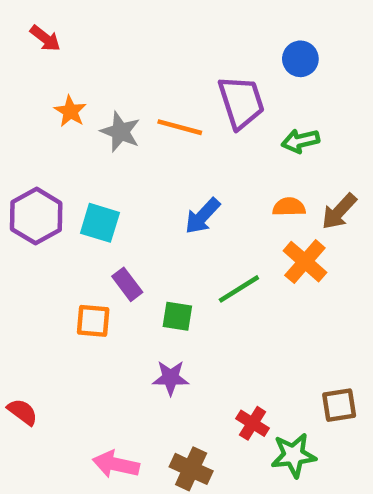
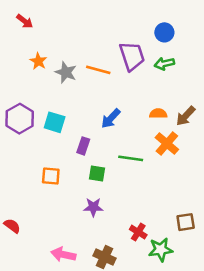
green arrow: (300, 141) -> (164, 64), moved
purple rectangle: (127, 284) -> (83, 146), moved, turned 56
green line: (239, 289) -> (131, 158), turned 40

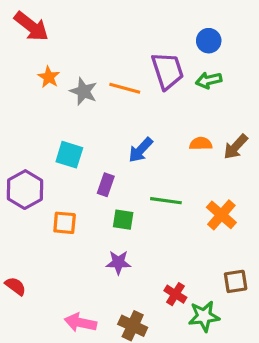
red arrow: (25, 21) -> (31, 26), size x1.6
purple hexagon: (20, 119) -> (25, 190), moved
orange cross: (167, 143) -> (221, 215), moved

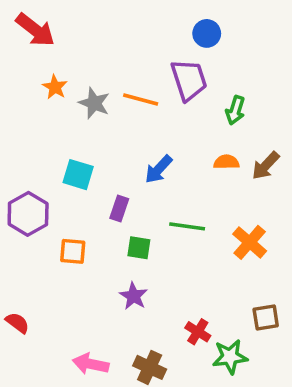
blue circle: (209, 41) -> (207, 33), moved
green arrow: (209, 80) -> (235, 110), moved, turned -60
purple star: (118, 262) -> (133, 296), turned 30

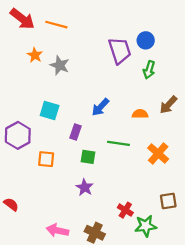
blue circle: (207, 33) -> (146, 40), moved
orange line: (141, 100) -> (56, 25), moved
orange semicircle: (226, 162) -> (140, 114), moved

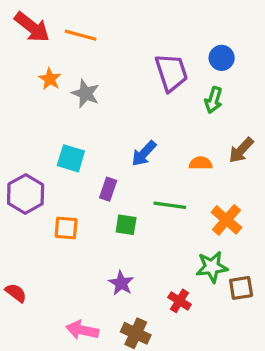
blue circle: (146, 40) -> (222, 58), moved
purple star: (85, 187) -> (121, 283), moved
green star: (146, 226) -> (212, 267), moved

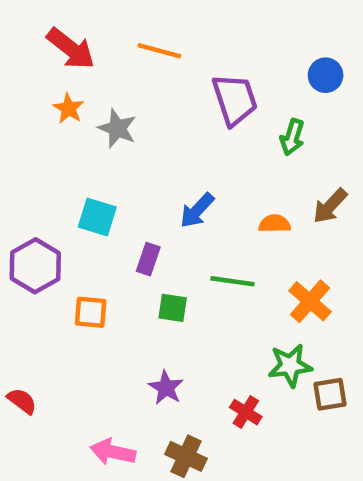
red arrow: (32, 27) -> (71, 49), moved
orange line: (81, 35) -> (159, 51), moved
blue circle: (222, 58) -> (326, 75), moved

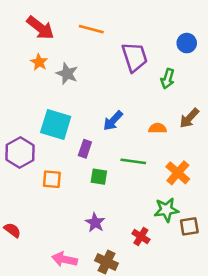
cyan square: (97, 217) -> (56, 125), size x1.4

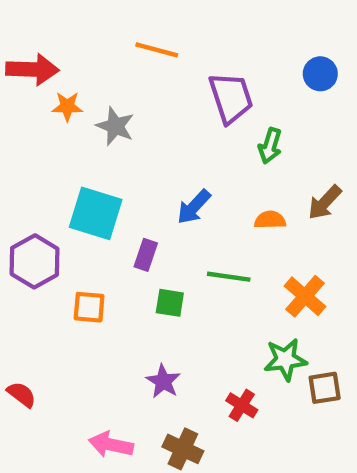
red arrow: (40, 28) -> (32, 69), moved, turned -36
orange star: (39, 62) -> (67, 107), turned -30
green arrow: (168, 79) -> (270, 146), moved

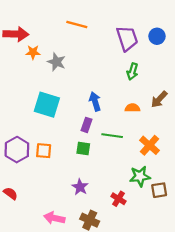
purple trapezoid: (231, 98) -> (127, 38), moved
blue arrow: (194, 207) -> (95, 101), turned 120
purple rectangle: (146, 255) -> (86, 125), moved
purple hexagon: (35, 261) -> (17, 150), moved

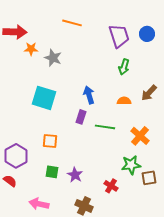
green square: (83, 149) -> (52, 172), moved
purple hexagon: (17, 150) -> (16, 156), moved
orange square: (44, 151) -> (50, 141), moved
pink arrow: (54, 218) -> (39, 204), moved

